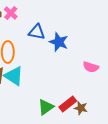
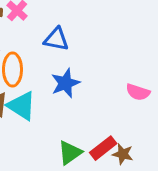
blue star: (59, 42) -> (65, 83), moved, turned 30

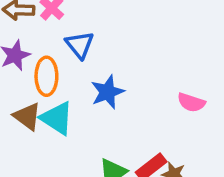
blue triangle: (56, 39) -> (80, 45), moved, turned 40

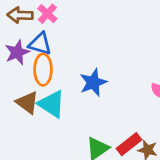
blue triangle: (80, 45) -> (40, 44), moved, turned -35

